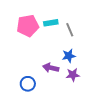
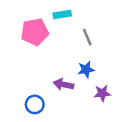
cyan rectangle: (51, 23) -> (62, 14), moved
purple star: (73, 75) -> (102, 93), moved

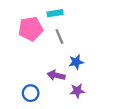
gray line: (87, 37) -> (59, 36), moved
purple star: (102, 93) -> (77, 91), moved

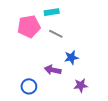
gray line: (59, 36) -> (56, 34), turned -40
purple star: (77, 91) -> (81, 85), moved

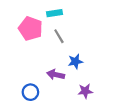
pink pentagon: (29, 26) -> (30, 29), turned 30
gray line: (56, 34) -> (59, 36), turned 32

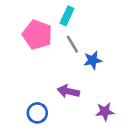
cyan rectangle: (55, 13) -> (67, 16), turned -56
blue star: (75, 61) -> (93, 60), moved

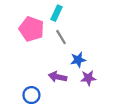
blue star: (93, 60) -> (78, 60), moved
purple star: (105, 112) -> (88, 78), moved

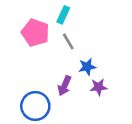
purple arrow: (58, 77) -> (64, 86), turned -78
blue circle: (31, 95) -> (35, 106), size x1.5

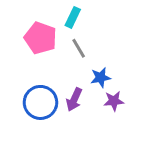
blue circle: (35, 106) -> (40, 102), moved

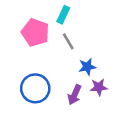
purple arrow: (74, 100) -> (75, 95), moved

